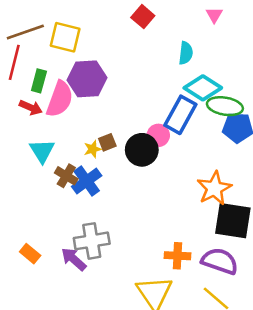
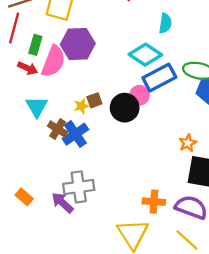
cyan diamond: (203, 88) -> (145, 55), moved
blue rectangle: (180, 115) -> (159, 78), turned 32
orange star: (214, 188) -> (188, 143), size x0.6

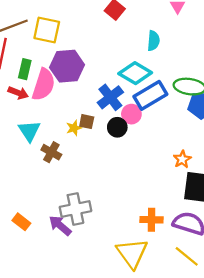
brown square: (94, 100) -> (87, 122), turned 35
black circle: (125, 108) -> (117, 127), size x0.7
blue cross: (75, 134) -> (110, 97), moved

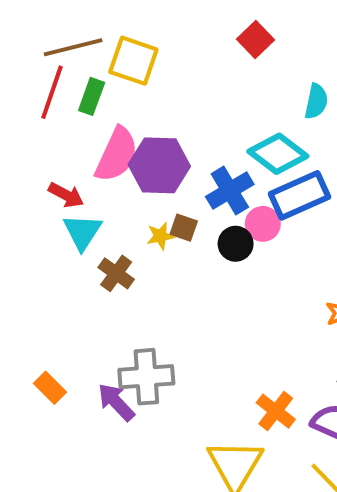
purple hexagon: (67, 66) -> (159, 165), moved
green rectangle: (25, 69) -> (92, 96), moved
red arrow: (18, 93) -> (66, 195), moved
orange cross: (151, 220) -> (276, 411), turned 30

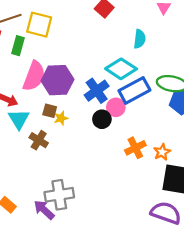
brown square: (184, 228) -> (50, 111), moved
orange cross: (276, 411) -> (135, 148), moved, turned 30

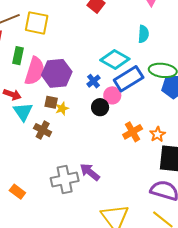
cyan semicircle: (140, 39) -> (143, 34), moved
green rectangle: (18, 46) -> (18, 56), moved
blue cross: (97, 91) -> (94, 81), size x0.6
purple arrow: (44, 210) -> (90, 172), moved

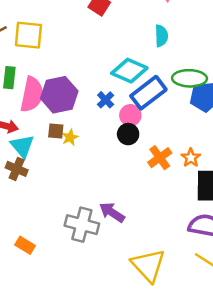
black circle: (100, 107) -> (128, 134), moved
brown cross: (43, 130) -> (17, 169), moved
gray cross: (65, 180) -> (82, 225), turned 32

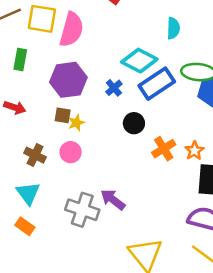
pink semicircle: (32, 94) -> (71, 29), moved
pink circle: (130, 115) -> (71, 152), moved
cyan triangle: (22, 146) -> (28, 193), moved
brown cross: (17, 169) -> (35, 155), moved

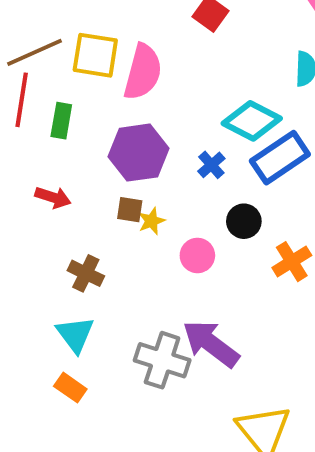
pink circle: (71, 152) -> (197, 255), moved
purple arrow: (113, 200) -> (211, 344), size x1.4

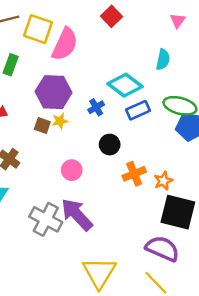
blue rectangle: (280, 158) -> (138, 110), size x0.7
yellow star: (152, 221) -> (60, 121), moved
pink circle: (197, 255) -> (72, 170), moved

